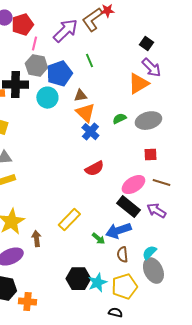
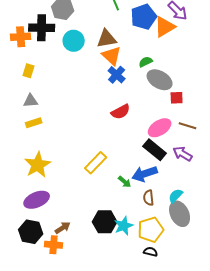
blue pentagon: (59, 74) -> (144, 17), moved
brown triangle: (80, 96) -> (107, 39), size x1.5
gray ellipse: (148, 121) -> (160, 80), moved, turned 45
brown arrow: (36, 239) -> (63, 228), moved, turned 63
black semicircle: (115, 313) -> (151, 252), moved

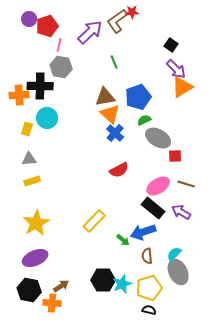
blue pentagon: (144, 17) -> (138, 97), moved
orange triangle: (165, 27) -> (182, 87), moved
cyan circle: (74, 41) -> (47, 118), moved

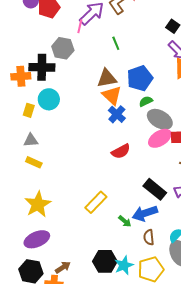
pink line: (59, 45) -> (80, 26), moved
yellow rectangle: (32, 181) -> (34, 162), turned 42
pink ellipse: (158, 186) -> (160, 138), moved

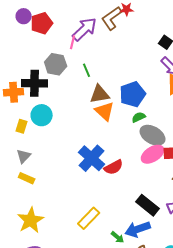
green line: (116, 43) -> (87, 70), moved
blue cross: (117, 114) -> (92, 158), moved, size x1.5
gray triangle: (31, 140) -> (24, 156), turned -42

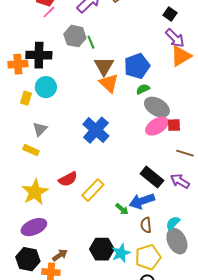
pink line: (73, 42) -> (49, 12), moved, turned 32
gray hexagon: (56, 64) -> (75, 36), moved
brown triangle: (100, 94) -> (104, 66), turned -50
gray triangle: (24, 156) -> (40, 129), moved
red semicircle: (114, 167) -> (68, 179), moved

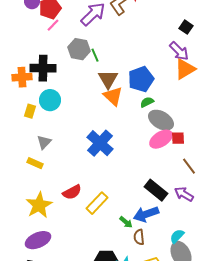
black square: (170, 14) -> (186, 27), moved
brown line: (185, 153) -> (189, 166), turned 36
brown semicircle: (146, 225) -> (139, 237), moved

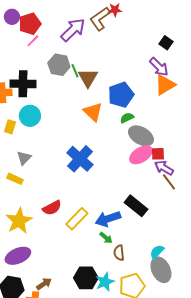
brown triangle: (108, 79) -> (88, 78), moved
purple arrow: (184, 194) -> (164, 168), moved
blue arrow: (146, 214) -> (108, 219), moved

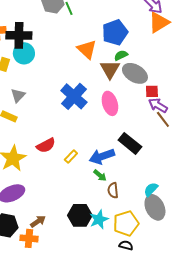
brown triangle: (88, 78) -> (110, 69), moved
black cross: (23, 84) -> (19, 35), moved
pink ellipse: (141, 155) -> (110, 103), moved, turned -75
yellow rectangle: (77, 219) -> (71, 156), size x0.6

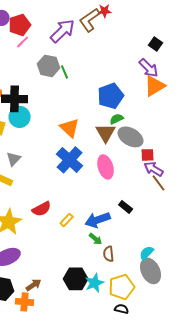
orange triangle: (87, 49) -> (70, 128), moved
black rectangle: (130, 143) -> (126, 207), size x0.6

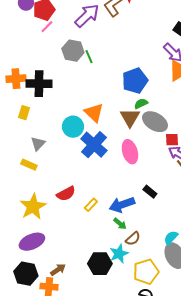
cyan circle: (20, 117) -> (73, 127), moved
brown semicircle: (109, 254) -> (133, 239), turned -126
cyan star: (95, 283) -> (119, 254), moved

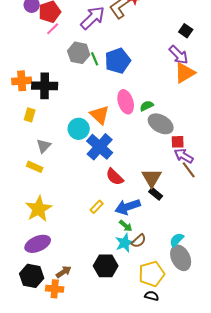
blue pentagon: (135, 81) -> (118, 61), moved
brown triangle: (130, 118) -> (152, 178), moved
pink ellipse: (130, 152) -> (126, 102), moved
red semicircle: (66, 194) -> (115, 177), moved, turned 72
cyan star: (119, 254) -> (125, 243), moved

